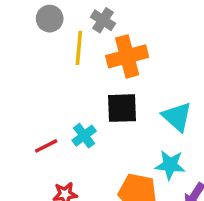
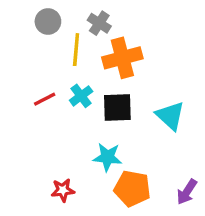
cyan cross: (84, 136) -> (81, 96), moved
red line: (46, 146) -> (45, 99), moved
cyan star: (170, 165) -> (107, 157), moved

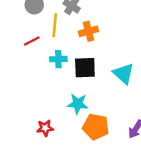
orange cross: (122, 58) -> (89, 31), size x0.7
cyan cross: (81, 96) -> (58, 59), turned 35
red line: (45, 99) -> (32, 41), moved

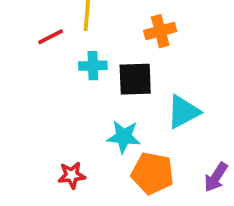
orange cross: (89, 31) -> (160, 31), moved
cyan triangle: (124, 74) -> (183, 112), moved, turned 50

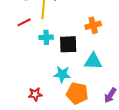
orange cross: (160, 31) -> (93, 25), moved
cyan triangle: (183, 112) -> (93, 61), turned 30

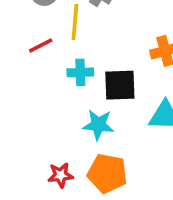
cyan star: (62, 74) -> (98, 125), moved
orange pentagon: (77, 93) -> (107, 173), moved

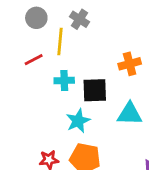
cyan star: (98, 125) -> (78, 121), turned -30

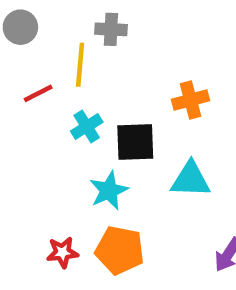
gray circle: (36, 18) -> (20, 27), moved
gray cross: (79, 19) -> (111, 29), turned -30
cyan cross: (64, 80) -> (87, 127), turned -30

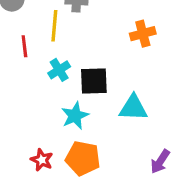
red line: (38, 93) -> (24, 46), turned -70
orange cross: (190, 100) -> (143, 34), moved
red star: (62, 252) -> (42, 160), turned 30

